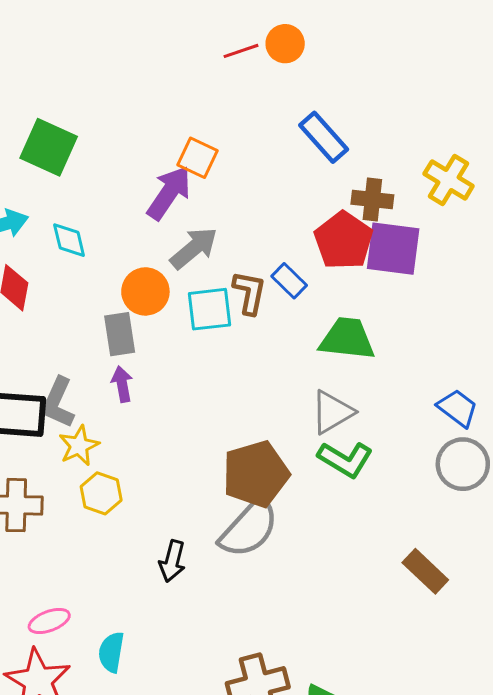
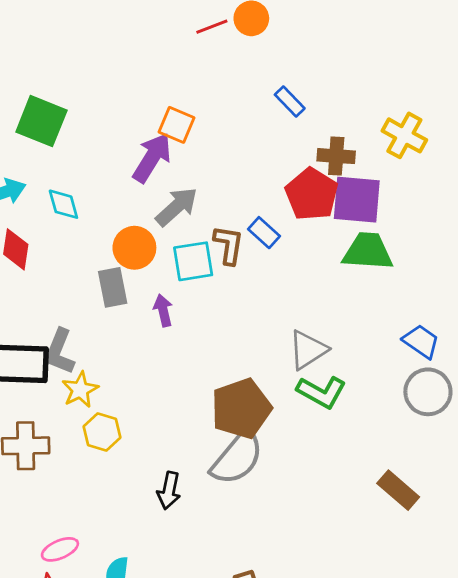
blue rectangle: (324, 137) -> (290, 102), size x0.7
green trapezoid: (347, 339) -> (368, 251), moved
purple arrow: (122, 384) -> (163, 310), moved

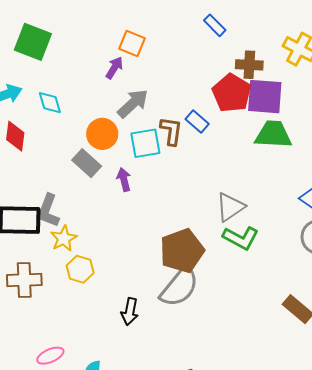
purple arrow: (152, 158) -> (114, 68), size x0.6
gray rectangle: (113, 287) -> (87, 163), turned -36

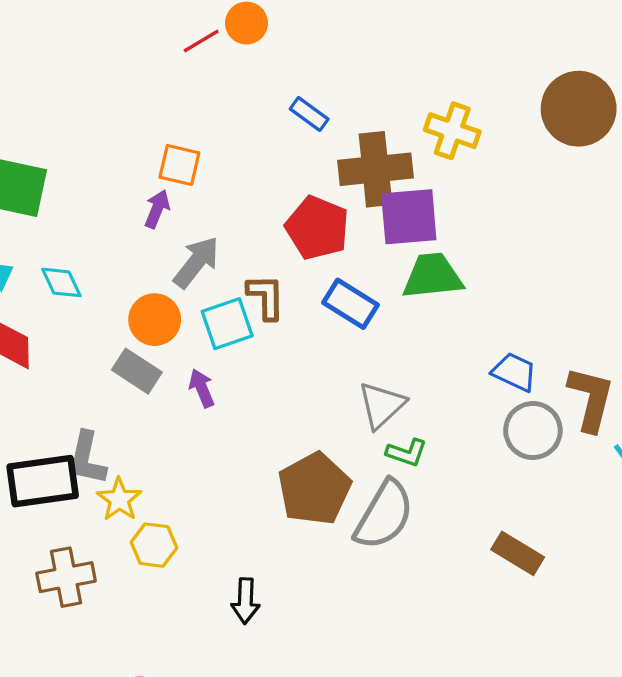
brown cross: (249, 65) -> (375, 169), size x1.6
red pentagon: (232, 93) -> (317, 228), moved
blue rectangle: (197, 122) -> (351, 304), moved, size x1.4
green L-shape: (241, 238) -> (407, 453), size x0.7
gray semicircle: (179, 287) -> (384, 515), moved

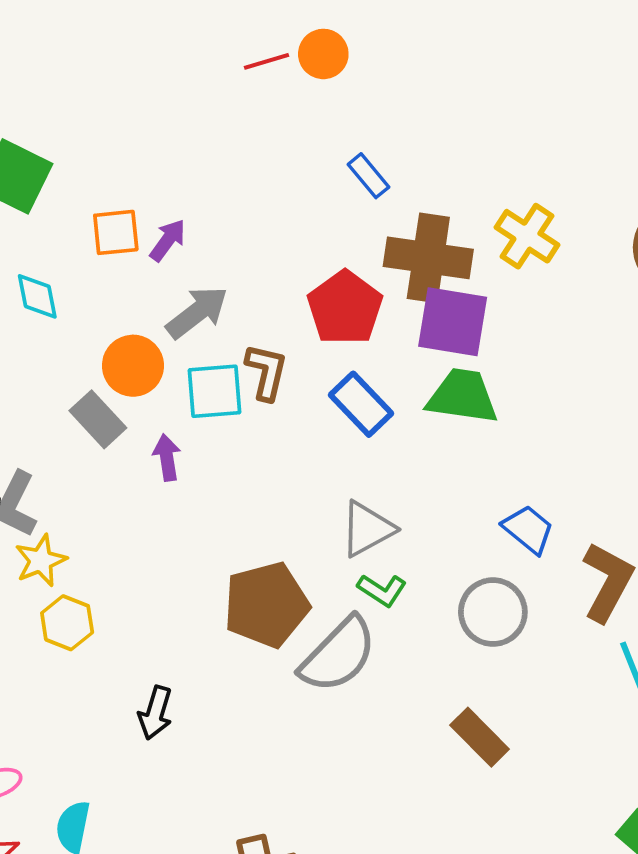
orange square: (179, 165) -> (116, 232), moved, turned -33
gray circle: (533, 431) -> (493, 612), moved

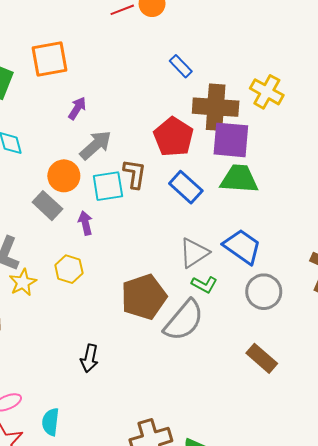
orange square: (116, 232) -> (50, 59), moved, size x1.4
blue trapezoid: (528, 529) -> (242, 247), moved, size x1.4
yellow hexagon: (67, 623) -> (69, 269), moved

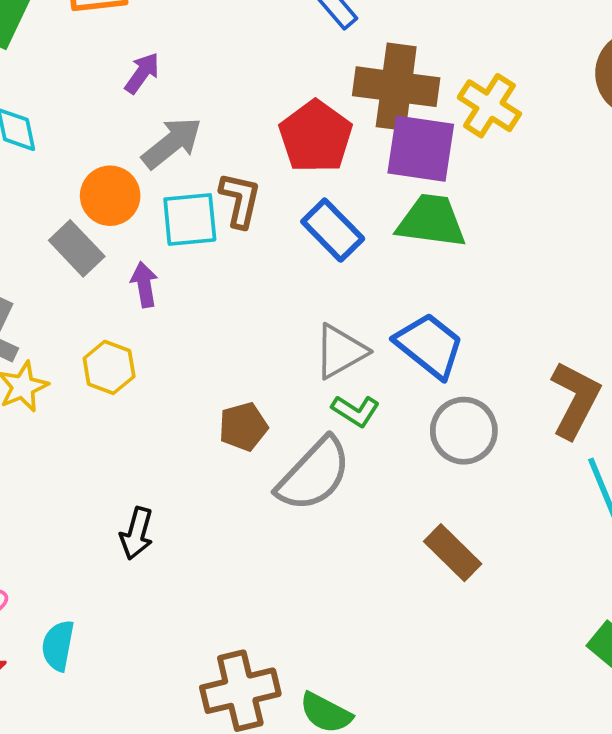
yellow cross: (267, 92) -> (489, 106), moved
brown pentagon: (144, 297) -> (243, 427), size x0.6

